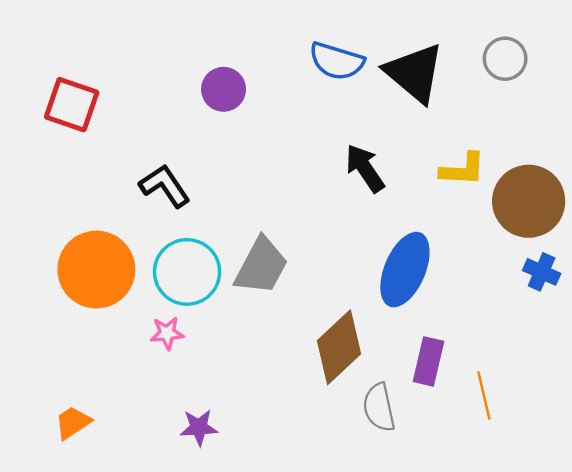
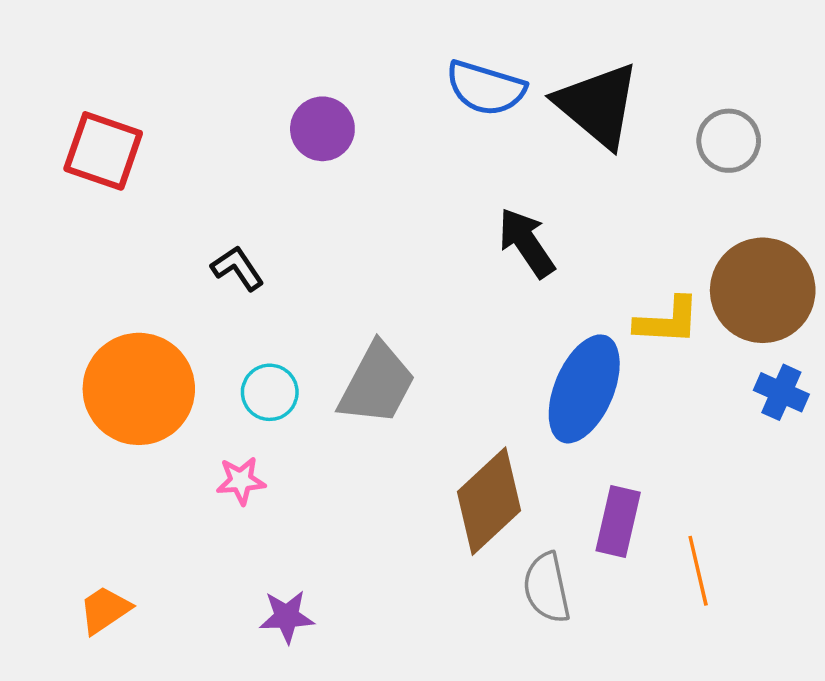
gray circle: (505, 59) -> (729, 141), moved
yellow L-shape: (463, 169) -> (667, 321), moved
black L-shape: (165, 186) -> (237, 268), size x0.7
cyan circle: (187, 272) -> (270, 392), size x0.6

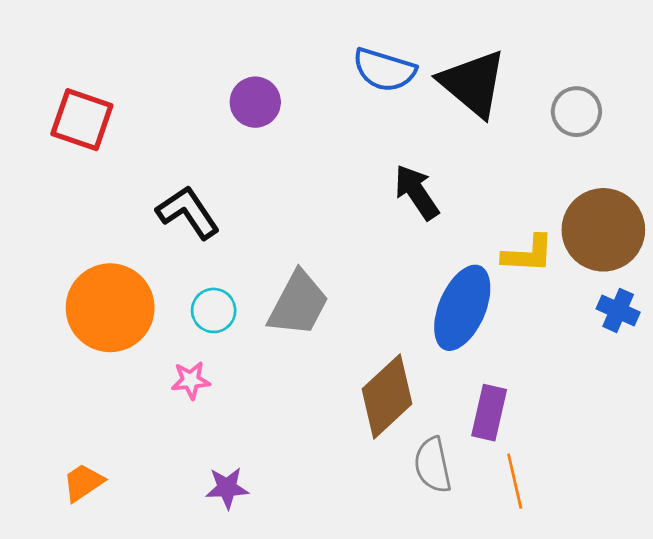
black L-shape: (237, 268) -> (188, 212), size x1.5
orange line: (698, 571) -> (515, 481), moved

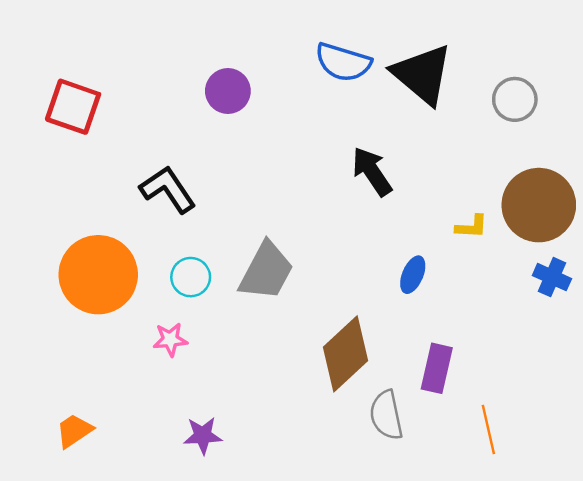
yellow L-shape: (528, 254) -> (472, 227), size x0.7
blue ellipse: (462, 308) -> (413, 275), size x0.5
orange line: (515, 481) -> (488, 430), moved

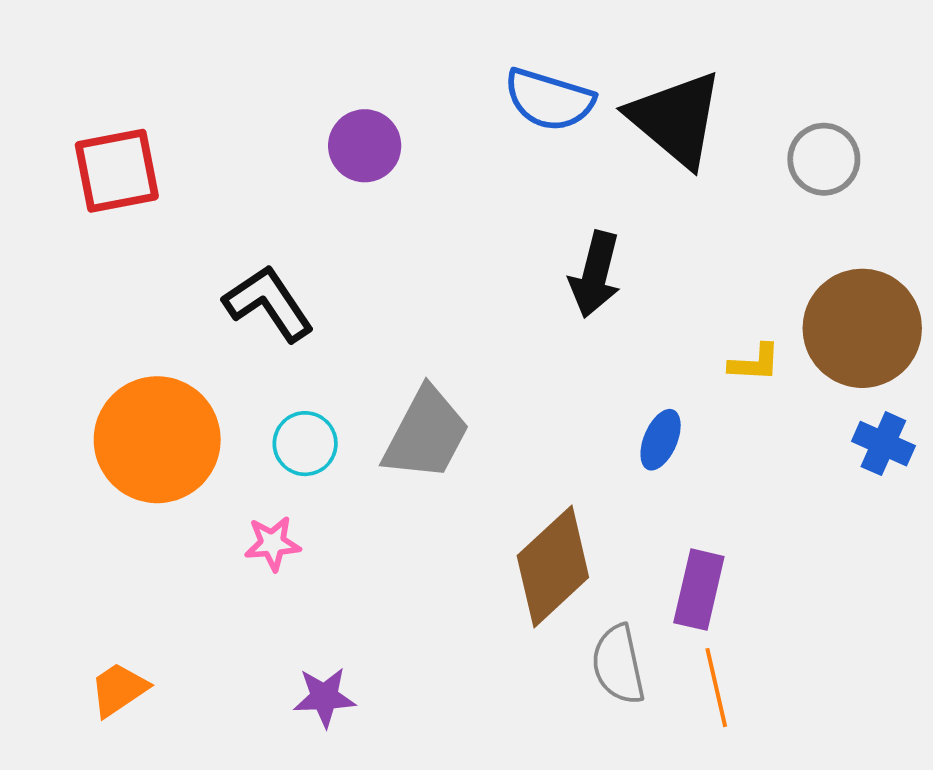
red square: (73, 107) -> (117, 171), turned -30
black arrow: (372, 171) -> (595, 274), turned -132
orange line: (488, 430) -> (716, 688), moved

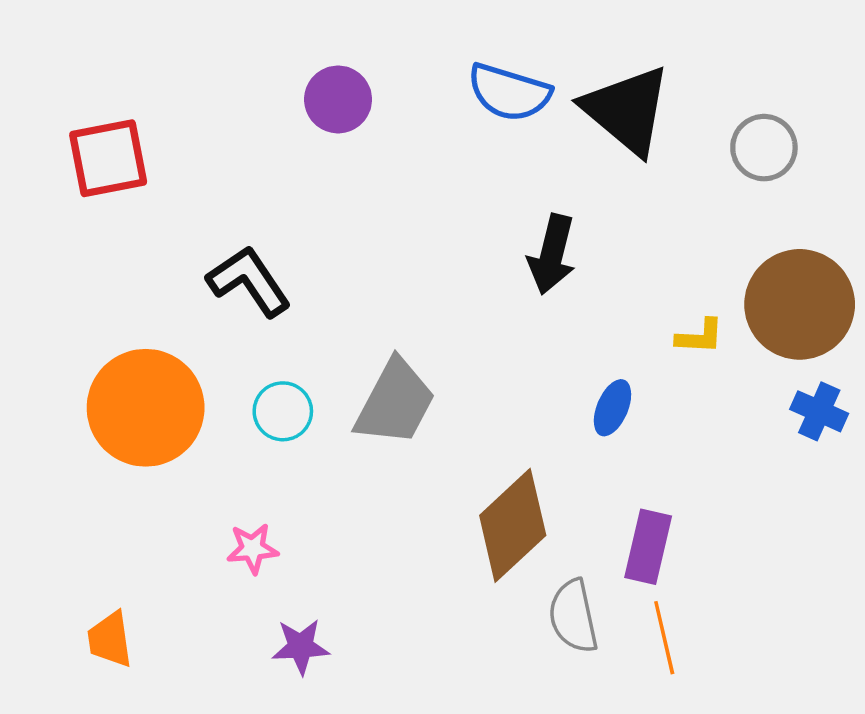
purple circle: (365, 146) -> (338, 99), moved
pink star: (272, 543) -> (253, 549), moved
orange trapezoid: (119, 689) -> (110, 639), turned -64

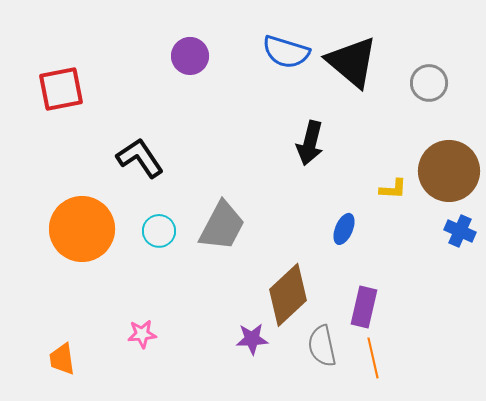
pink star: (253, 549) -> (142, 334), moved
purple star: (301, 647) -> (252, 339), moved

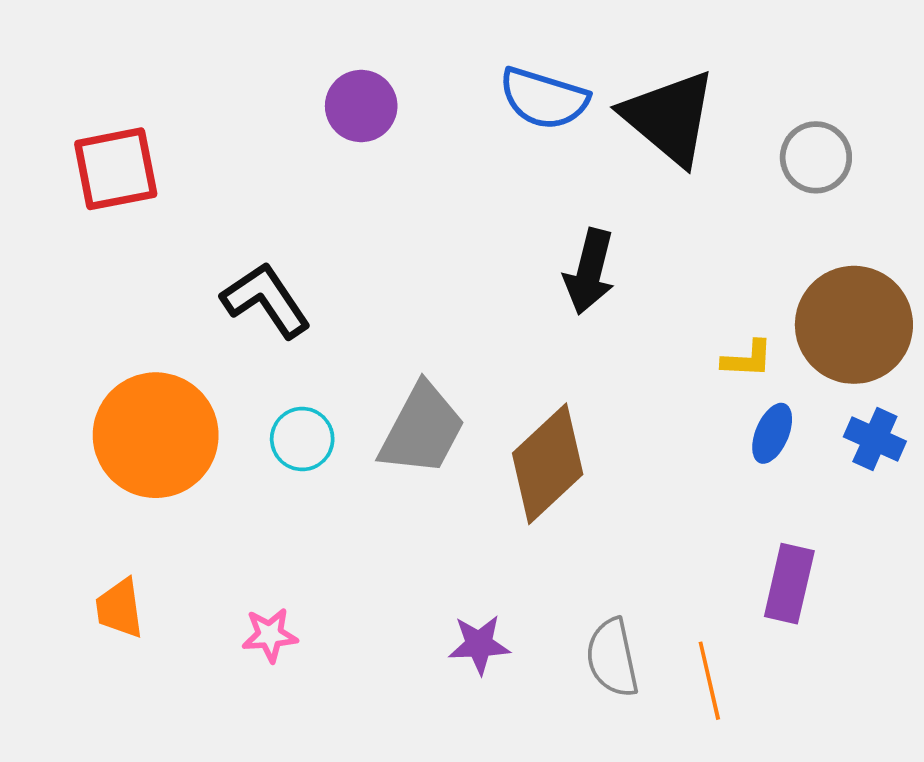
blue ellipse: (344, 229) -> (772, 433), moved
brown diamond: (288, 295) -> (548, 464), moved
purple rectangle: (364, 307) -> (789, 584), moved
orange trapezoid: (62, 359) -> (119, 608), moved

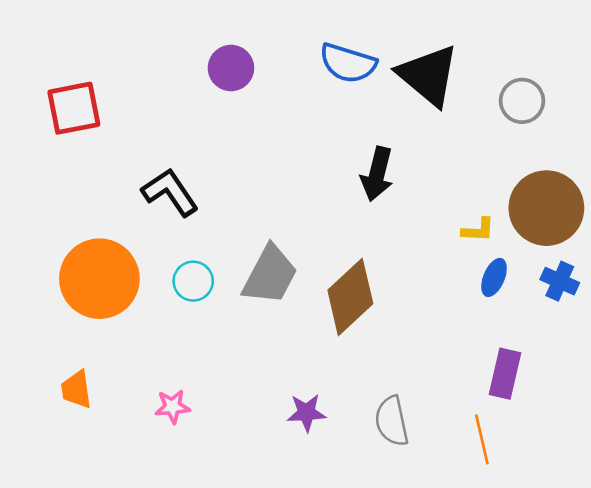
orange line: (709, 681) -> (482, 439), moved

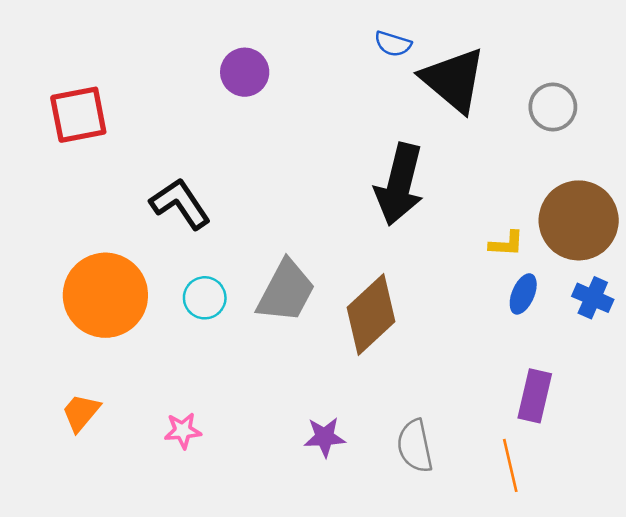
blue semicircle: (348, 63) -> (393, 44), moved, size x0.6
black arrow: (377, 174) -> (399, 184), size x1.4
orange trapezoid: (76, 390) -> (81, 413), turned 48

